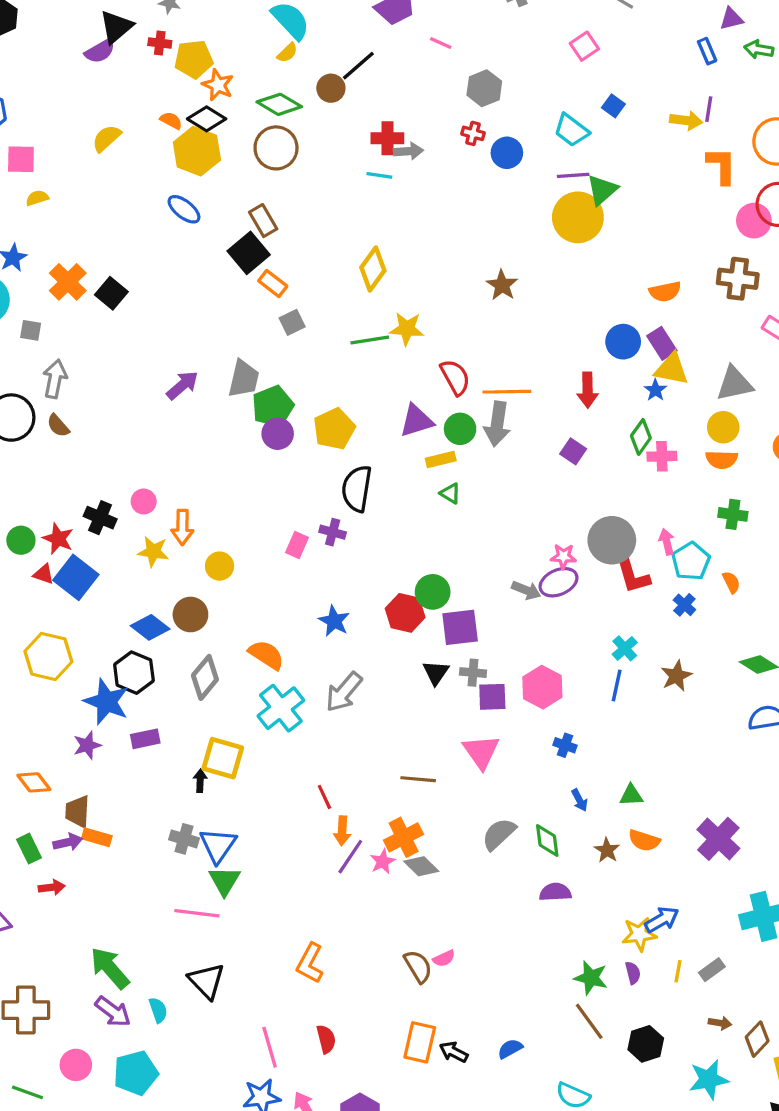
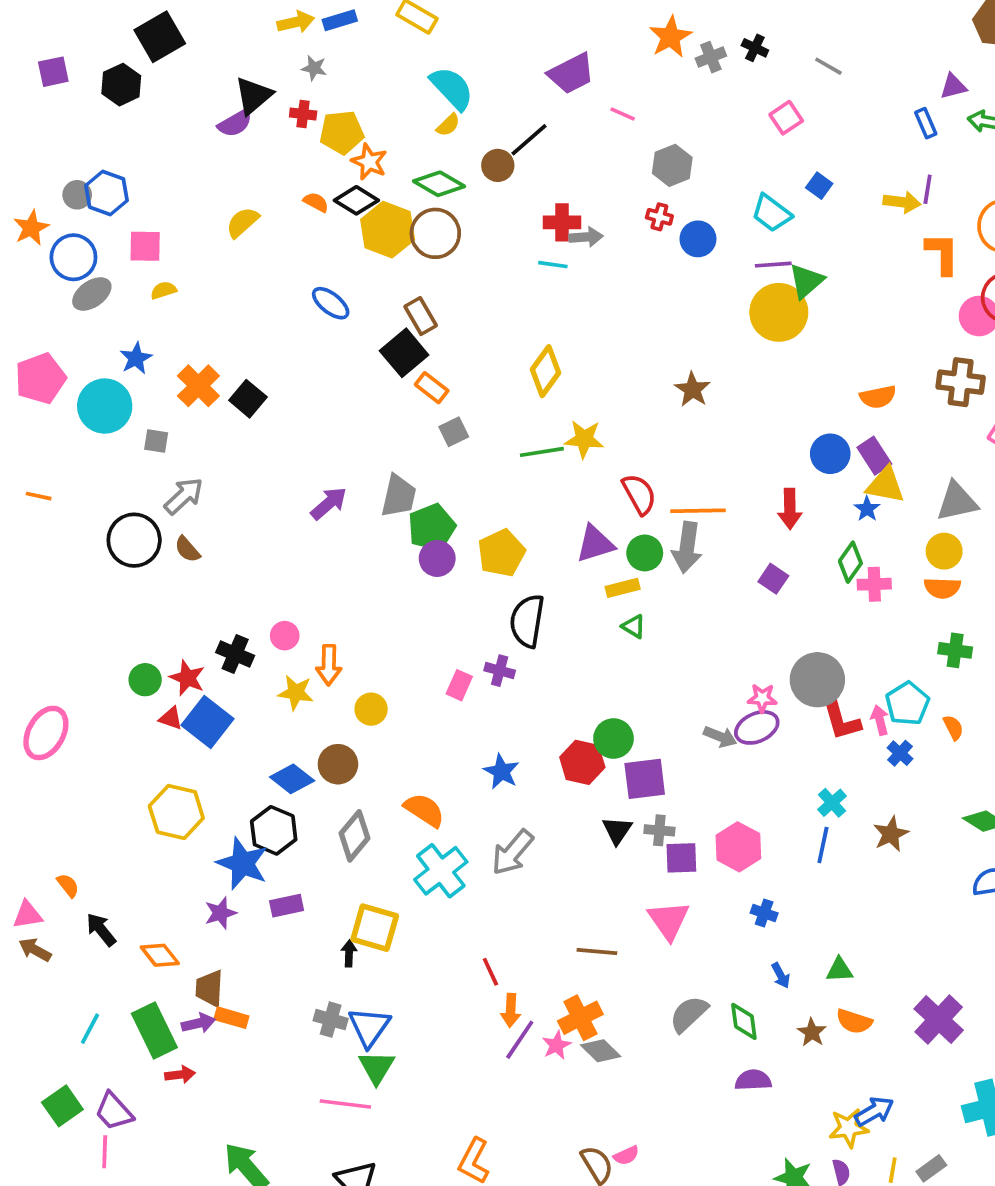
yellow hexagon: (197, 151) -> (388, 230), moved
gray arrow: (55, 379) -> (184, 496), turned 36
pink arrow: (667, 542) -> (880, 720), moved
green rectangle: (29, 849) -> (154, 1031), size x1.6

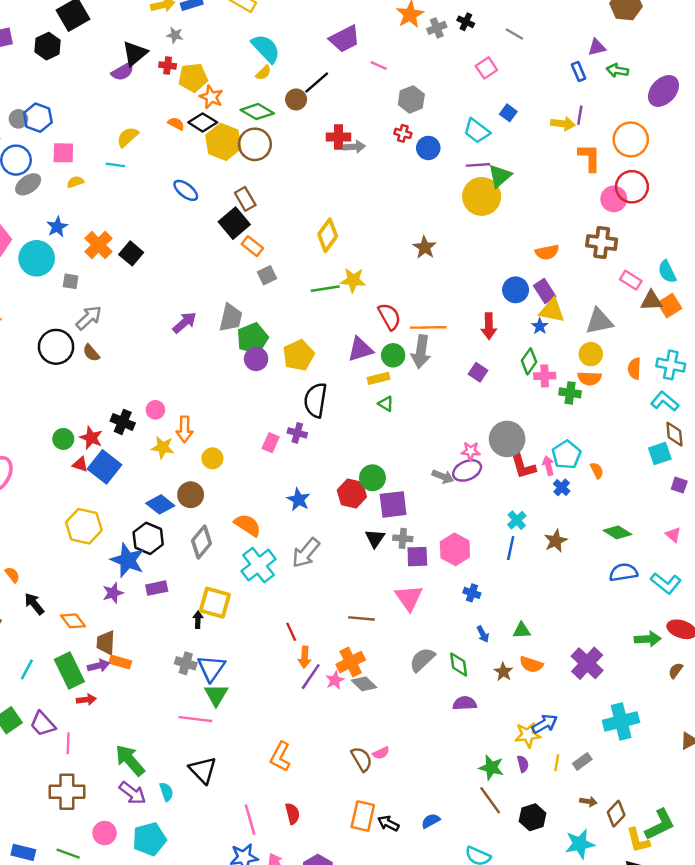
cyan line: (553, 265) -> (115, 165), moved
green cross: (955, 650) -> (570, 393), moved
pink line: (105, 1152) -> (68, 743), moved

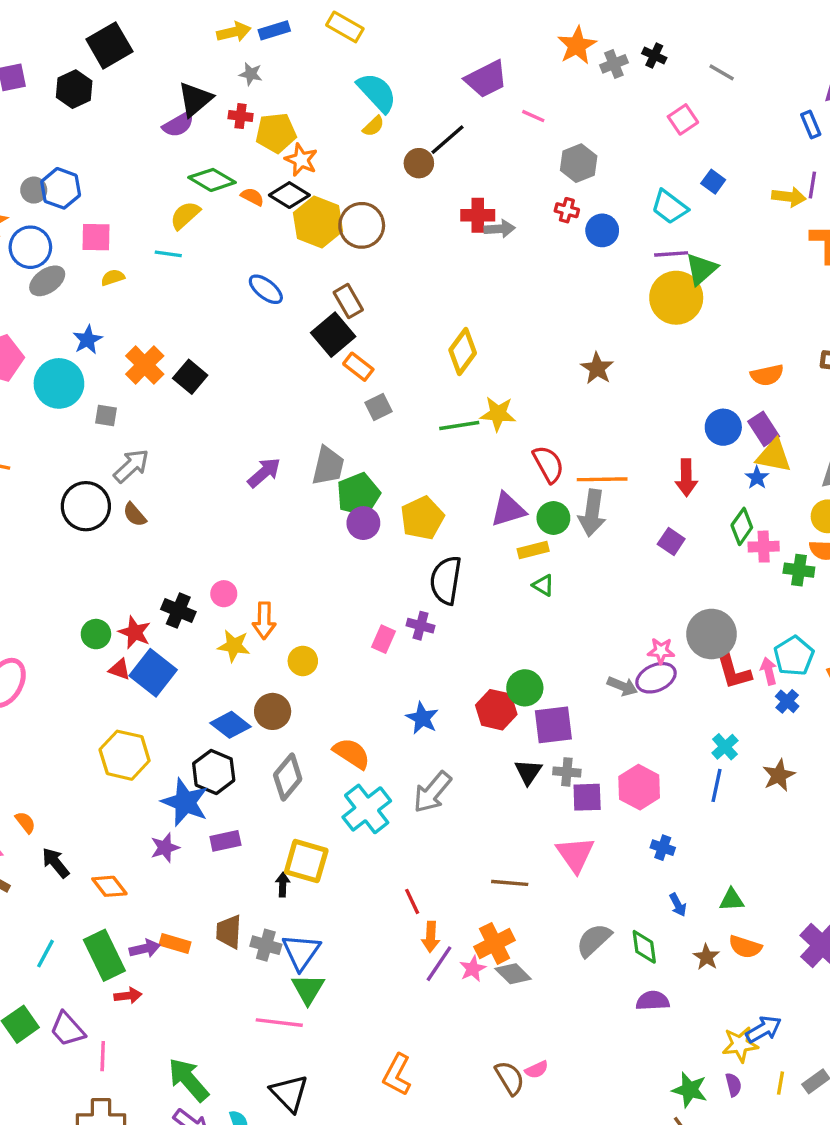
green diamond: (257, 112) -> (212, 180), moved
brown trapezoid: (106, 643) -> (229, 932), moved

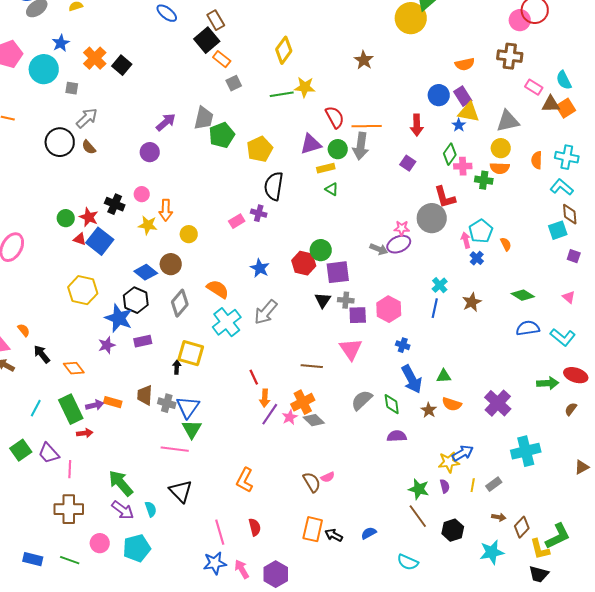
purple circle: (363, 523) -> (150, 152), moved
pink rectangle: (384, 639) -> (237, 221), turned 35
red L-shape: (733, 671) -> (445, 197), moved
blue arrow: (678, 905) -> (412, 379), size x2.0

